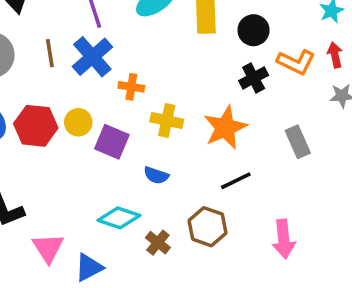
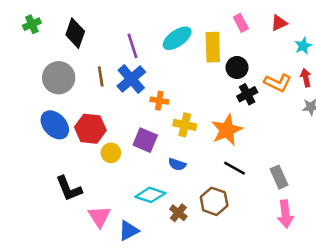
black circle: (254, 30) -> (237, 68), moved
yellow circle: (78, 122) -> (111, 153), moved
gray rectangle: (298, 142) -> (279, 177), moved
black line: (236, 181) -> (234, 168), turned 55
pink arrow: (284, 239) -> (285, 214), moved

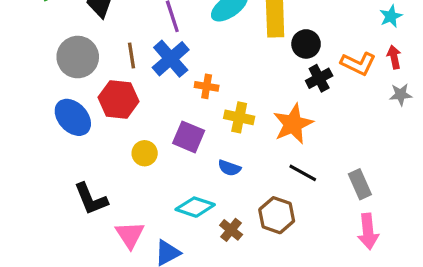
red hexagon: (90, 129) -> (118, 99), moved

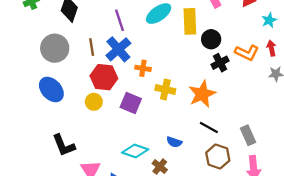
red hexagon: (118, 99) -> (104, 77), moved
yellow circle: (145, 153) -> (94, 102), moved
blue semicircle: (229, 168) -> (174, 142), moved
brown hexagon: (277, 215) -> (218, 157), moved

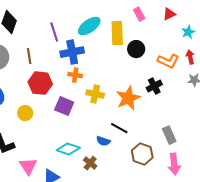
blue cross: (118, 49) -> (72, 52), moved, turned 30
black cross: (220, 63) -> (154, 86), moved
yellow circle: (94, 102) -> (25, 113), moved
black line: (209, 127) -> (119, 128), moved

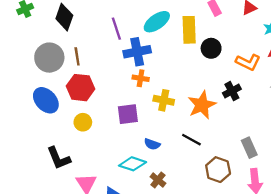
brown line: (29, 56) -> (77, 56), moved
red hexagon: (40, 83) -> (81, 88), moved
purple square: (64, 106) -> (128, 114), turned -30
blue semicircle: (103, 141) -> (152, 144), moved

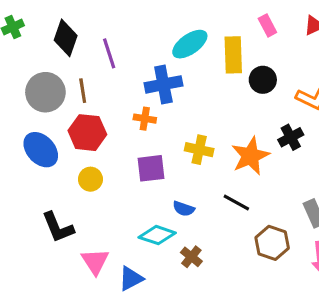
purple line: (116, 29) -> (109, 53), moved
orange cross: (141, 78) -> (145, 119), moved

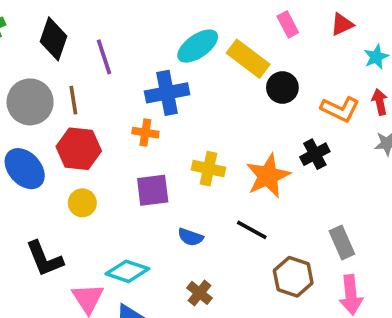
yellow rectangle: (233, 55) -> (248, 59), turned -51
cyan diamond: (157, 235) -> (127, 271), moved

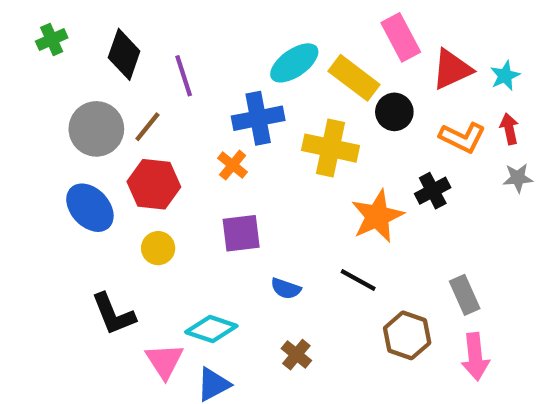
pink rectangle: (288, 24) -> (401, 37), size x1.5
red triangle: (342, 24) -> (452, 69), moved, size x1.5
brown line: (73, 100) -> (147, 127), turned 48
orange cross: (145, 133) -> (233, 165), turned 30
yellow cross: (209, 169) -> (330, 148), moved, size x1.4

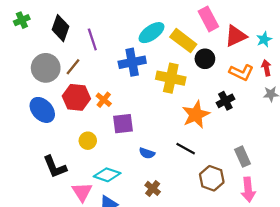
orange cross: (233, 165) -> (104, 100), moved
yellow circle: (158, 248) -> (88, 141), moved

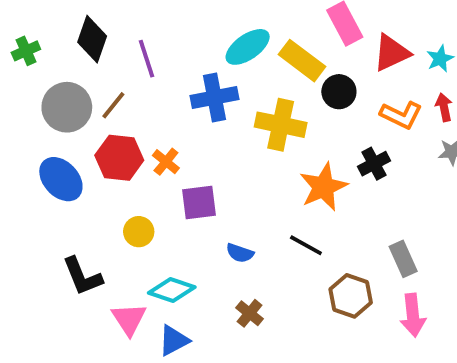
green cross: (22, 20) -> (26, 51), moved

